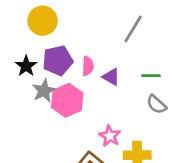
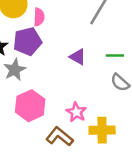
pink semicircle: (88, 66) -> (39, 17), moved
pink hexagon: (67, 100) -> (30, 106), moved

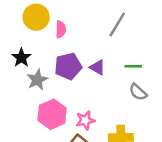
purple pentagon: (27, 41) -> (68, 66), moved
pink star: (76, 112) -> (85, 120), moved, turned 30

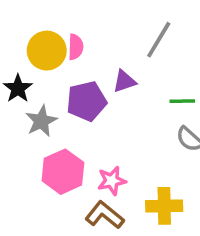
yellow circle: (36, 17) -> (47, 51), moved
purple triangle: (98, 67) -> (124, 81), moved, turned -49

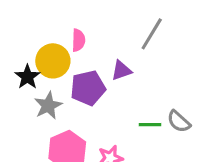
yellow circle: (47, 51) -> (53, 61), moved
green line: (182, 101) -> (150, 125), moved

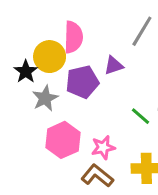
pink semicircle: (78, 40) -> (73, 37), size x1.5
green line: (150, 125) -> (140, 116), turned 42

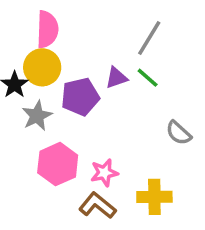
pink semicircle: (73, 37) -> (47, 29), moved
green line: (140, 116) -> (148, 78), moved

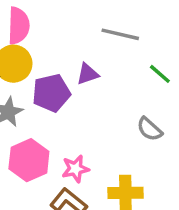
gray line: (149, 38) -> (120, 34), turned 72
green line: (148, 78) -> (160, 74), moved

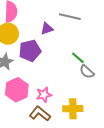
purple triangle: (88, 74) -> (47, 29), moved
green line: (160, 74) -> (78, 58), moved

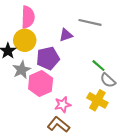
pink hexagon: (17, 90) -> (41, 83), moved
yellow cross: (73, 109) -> (97, 100), moved, turned 30

